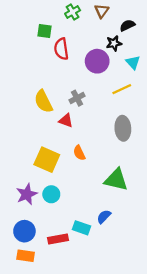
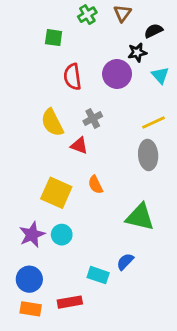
red semicircle: (61, 49) -> (72, 77), moved
yellow line: (122, 89) -> (153, 123), moved
red rectangle: (58, 239) -> (70, 302), moved

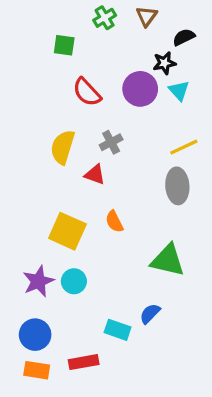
cyan triangle: (160, 75) -> (179, 91), moved
red semicircle: (72, 77) -> (87, 92), turned -35
yellow semicircle: (52, 123) -> (63, 147), turned 44

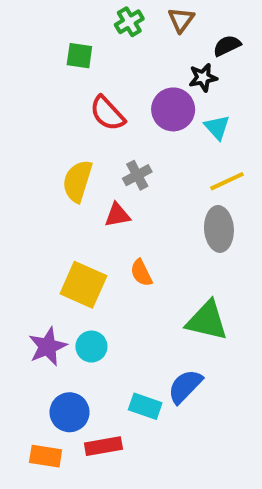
cyan triangle: (179, 91) -> (217, 127), moved
red triangle: (95, 175) -> (117, 215), turned -30
blue semicircle: (150, 314) -> (185, 386), size x1.4
blue circle: (35, 335) -> (70, 412), moved

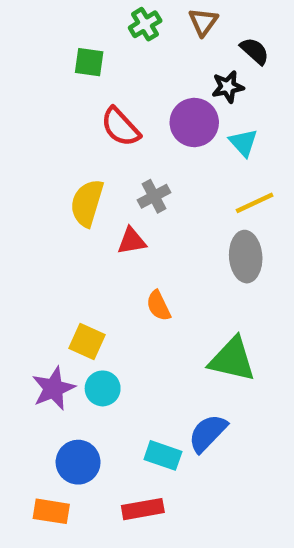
black semicircle: (227, 46) -> (255, 51), turned 68
yellow square: (83, 285) -> (87, 341), moved, size x0.7
red rectangle: (103, 446) -> (143, 509), moved

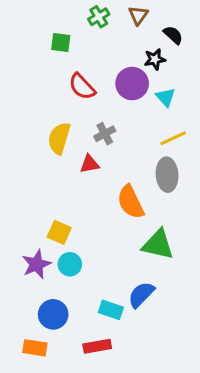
orange semicircle: (158, 306) -> (131, 202), moved, size x1.6

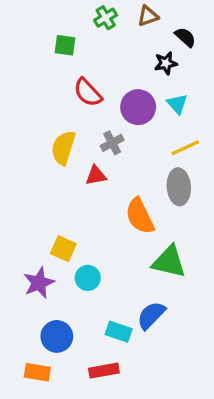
brown triangle: (138, 15) -> (148, 16), turned 35
purple circle: (132, 84) -> (138, 107), moved
cyan circle: (70, 264) -> (88, 278), moved

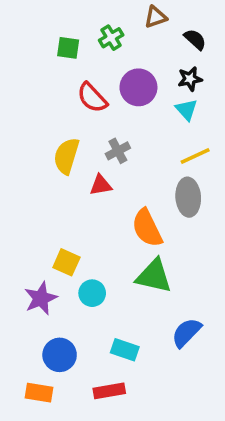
green cross: (106, 18) -> (111, 38), moved
black star: (166, 63) -> (190, 79), moved
purple circle: (138, 107) -> (138, 87), moved
green triangle: (169, 262) -> (154, 276), moved
blue semicircle: (151, 315) -> (186, 333), moved

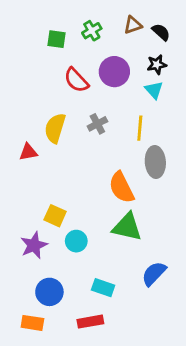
brown triangle: (156, 17) -> (133, 25), moved
yellow line: (195, 156) -> (140, 128), moved, turned -60
red triangle: (101, 185) -> (28, 152), moved

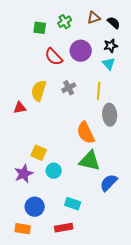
blue semicircle: (154, 274) -> (109, 183), moved

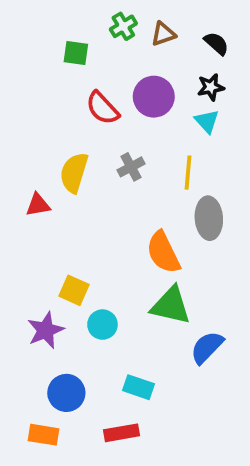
brown triangle: (94, 18) -> (163, 34), moved
green cross: (65, 22) -> (123, 26), moved

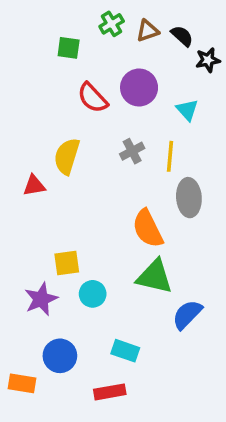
black semicircle: (216, 43) -> (182, 36), moved
black star: (211, 87) -> (208, 60), moved
gray cross: (131, 167) -> (132, 151), moved
yellow square: (74, 290) -> (67, 263), turned -32
orange rectangle: (44, 435) -> (22, 383), moved

